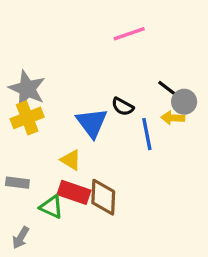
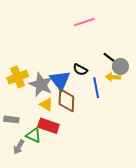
gray star: (27, 89) -> (41, 84), moved
brown diamond: (103, 197) -> (66, 100), moved
gray arrow: (21, 238) -> (19, 147), moved

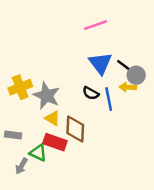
black semicircle: (80, 70) -> (91, 93), moved
blue triangle: (60, 80) -> (100, 63), moved
brown diamond: (66, 100) -> (75, 129), moved

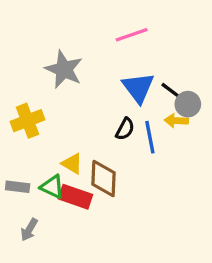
black semicircle: (91, 93) -> (125, 129), turned -91
gray star: (47, 96) -> (64, 69), moved
green triangle: (38, 153) -> (52, 187), moved

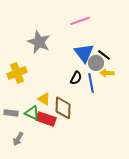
gray circle: (188, 104) -> (96, 63), moved

